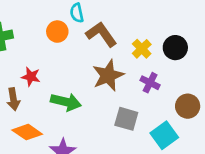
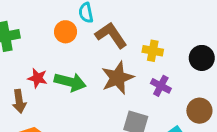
black circle: (175, 48) -> (202, 58), moved
yellow cross: (142, 49) -> (153, 51), turned -36
green arrow: (66, 102) -> (70, 82), moved

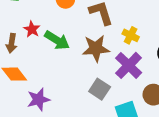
purple cross: (161, 86) -> (129, 65), size x1.6

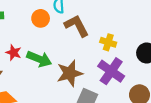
brown star: (96, 48) -> (70, 73), moved

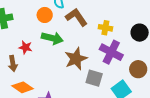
green arrow: (39, 59) -> (52, 38), moved

